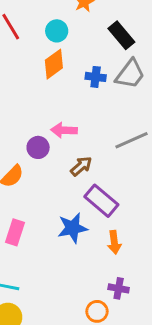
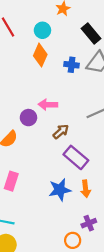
orange diamond: (54, 64) -> (40, 55), turned -30
blue star: (73, 228) -> (60, 190), moved
purple cross: (119, 288) -> (89, 223), turned -32

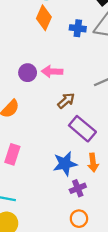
purple circle: (28, 118) -> (28, 73), moved
purple cross: (89, 223) -> (78, 188), moved

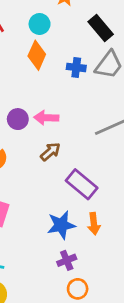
brown arrow: (66, 101) -> (50, 152), moved
purple cross: (78, 188) -> (67, 260), moved

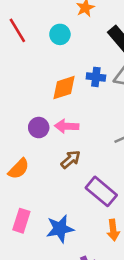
orange diamond: (37, 55) -> (64, 88), moved, turned 48
blue star: (61, 225) -> (60, 229), moved

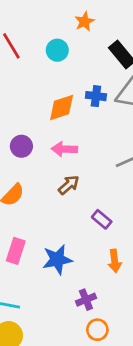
purple circle: (39, 128) -> (21, 146), moved
purple rectangle: (101, 191) -> (102, 219), size x0.6

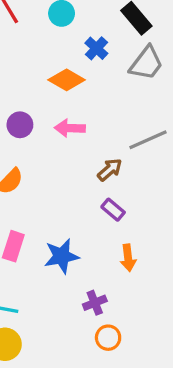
blue cross: (96, 96) -> (96, 48), moved, turned 36
orange diamond: (62, 108) -> (67, 80), turned 48
brown arrow: (69, 185) -> (110, 170), moved

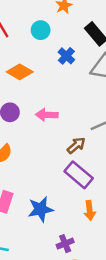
orange diamond: (67, 80) -> (20, 72), moved
purple rectangle: (113, 210) -> (79, 175), size x1.6

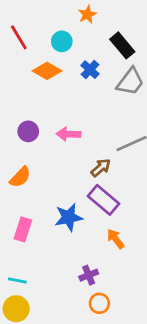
orange diamond: (20, 72) -> (47, 71), moved
blue star: (41, 209) -> (69, 217), moved
orange arrow: (90, 210) -> (116, 239), turned 150

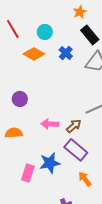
orange star: (87, 15) -> (80, 12), moved
pink arrow: (69, 134) -> (50, 124), moved
orange semicircle: (20, 177) -> (14, 133), turned -138
pink rectangle: (23, 229) -> (28, 173), moved

